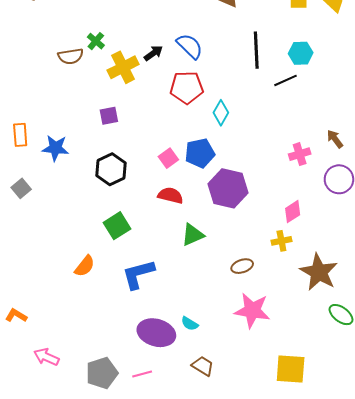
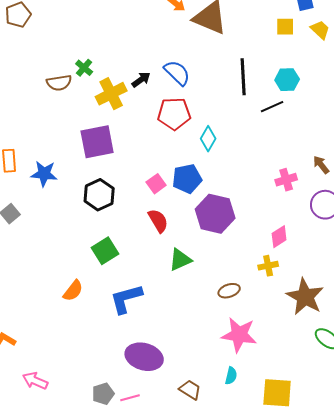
purple square: (109, 116) -> (97, 142), size x1.8
red semicircle: (170, 195) -> (158, 221), turned 45
cyan semicircle: (190, 324) -> (231, 376), moved, turned -108
gray pentagon: (102, 373) -> (103, 394), moved, size x0.7

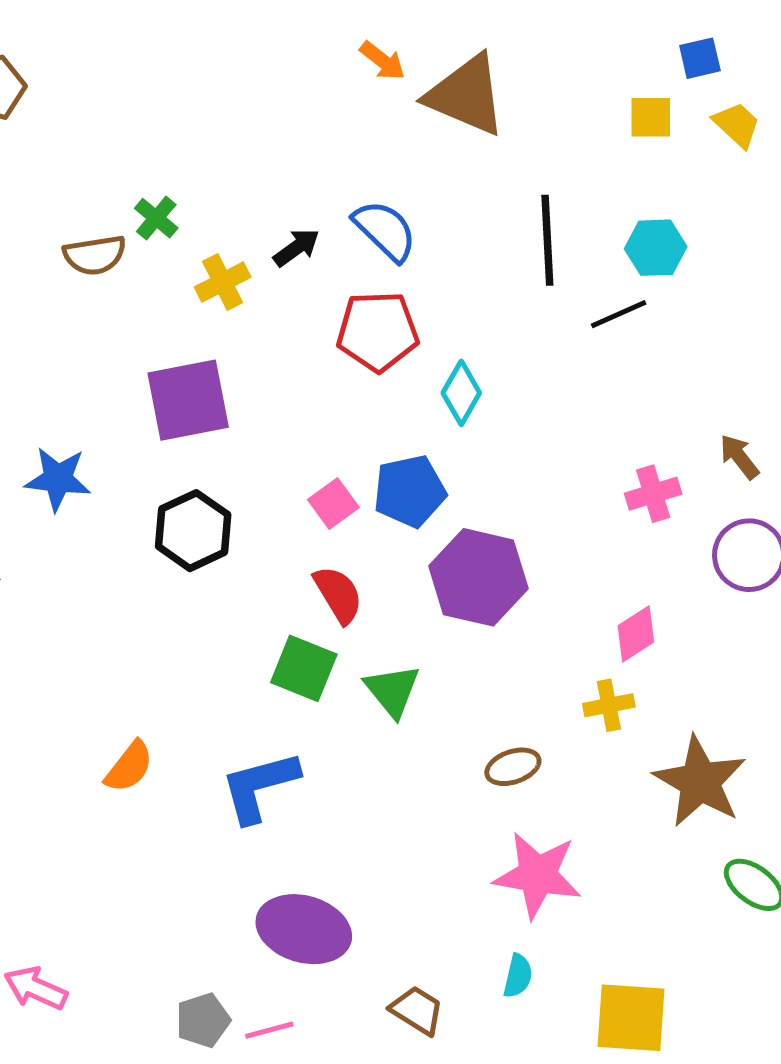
yellow cross: (111, 94) -> (223, 282), size x0.7
green square: (105, 251) -> (304, 668), moved, turned -36
green triangle: (180, 260) -> (392, 690), turned -45

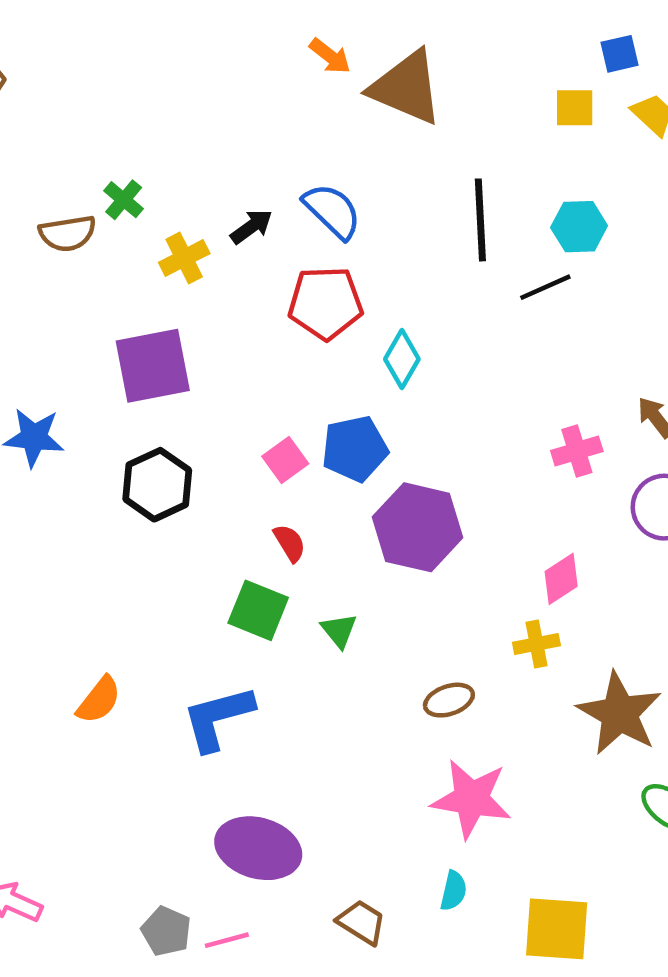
red semicircle: (338, 595) -> (290, 543), size x0.7
green triangle: (392, 690) -> (339, 631), size x0.7
gray pentagon: (203, 1020) -> (166, 931), turned -30

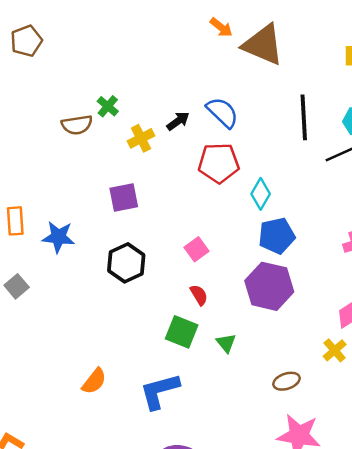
purple square: (153, 366) -> (124, 198), size x0.7
blue pentagon: (355, 449) -> (277, 236), moved
yellow cross: (536, 644) -> (335, 350), turned -30

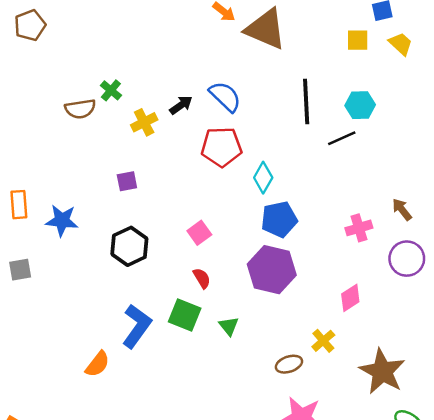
purple square: (124, 198) -> (127, 181), size x0.7
gray square: (17, 286) -> (20, 270), turned 30
yellow cross: (335, 350) -> (323, 341), moved
blue L-shape: (160, 391) -> (137, 326), moved, turned 141

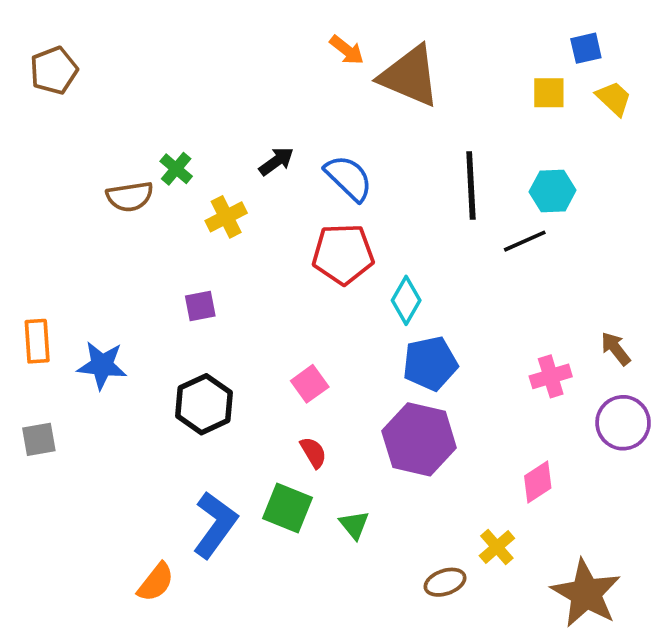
black arrow: (181, 105) -> (276, 161), moved

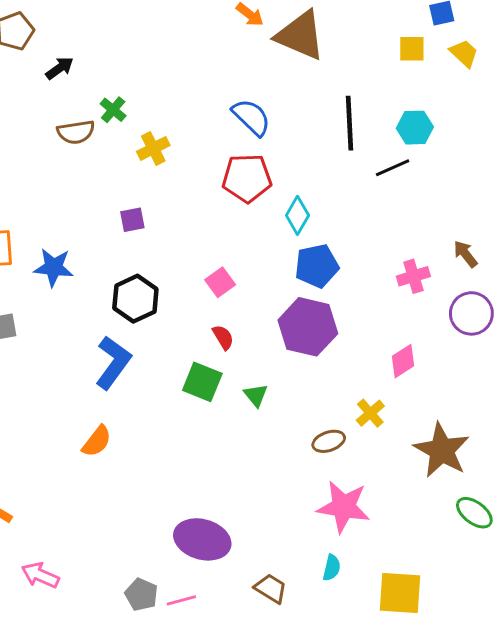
black arrow: (276, 161) -> (60, 68), moved
blue L-shape: (215, 525) -> (113, 363), moved

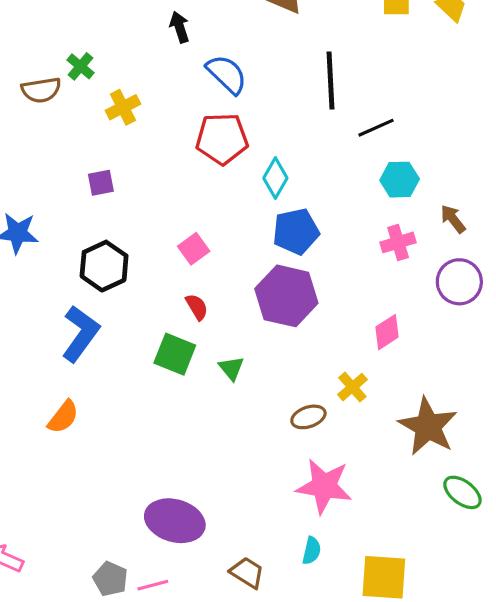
black arrow: (60, 68) -> (180, 27), moved, turned -72
cyan hexagon: (415, 128) -> (400, 180), moved

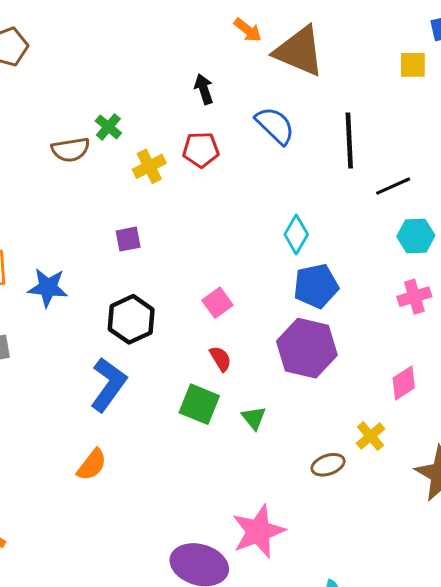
blue semicircle: (227, 74) -> (275, 125), moved
red pentagon: (222, 139) -> (201, 150), moved, size x0.7
pink star: (324, 486) -> (258, 531), moved, turned -30

